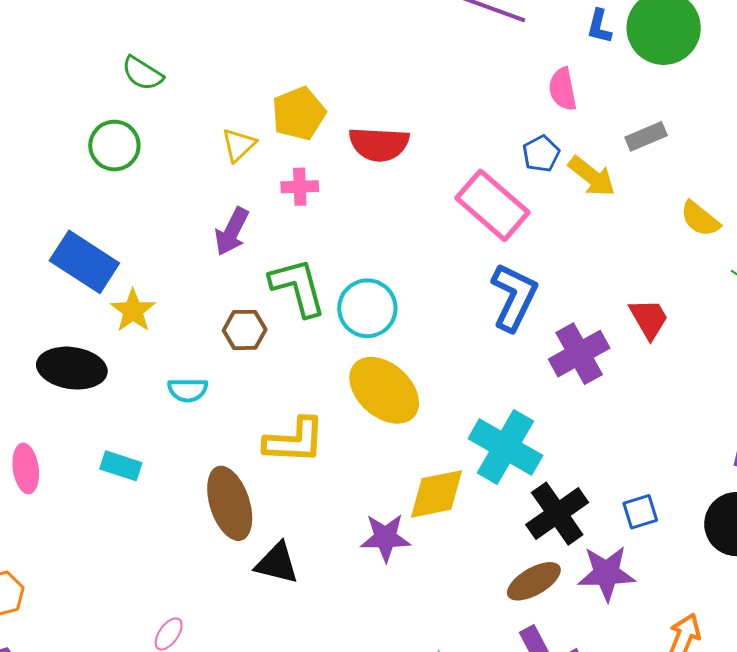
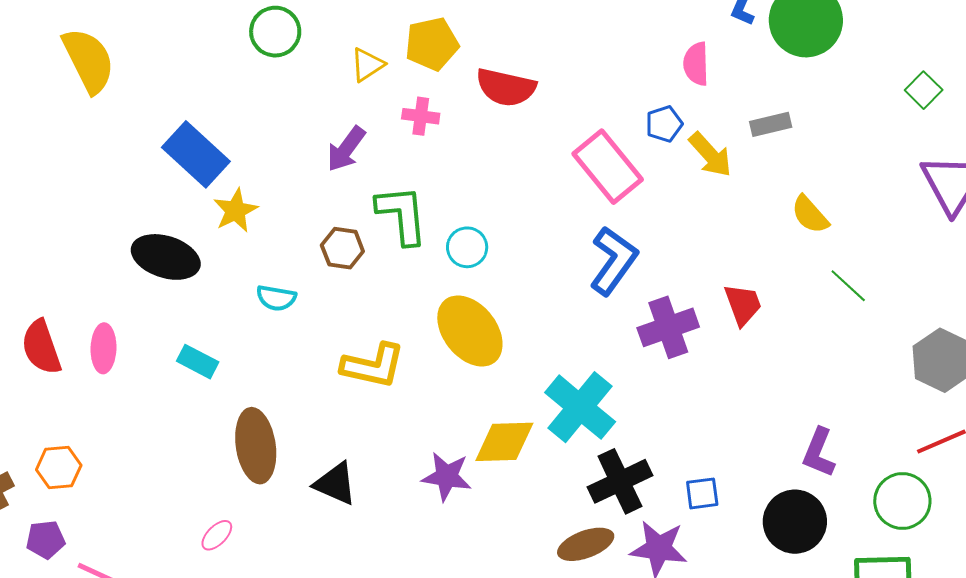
green circle: (114, 146) -> (275, 32), moved
cyan circle: (367, 308) -> (467, 247), size x0.7
brown ellipse: (230, 503) -> (256, 446), moved

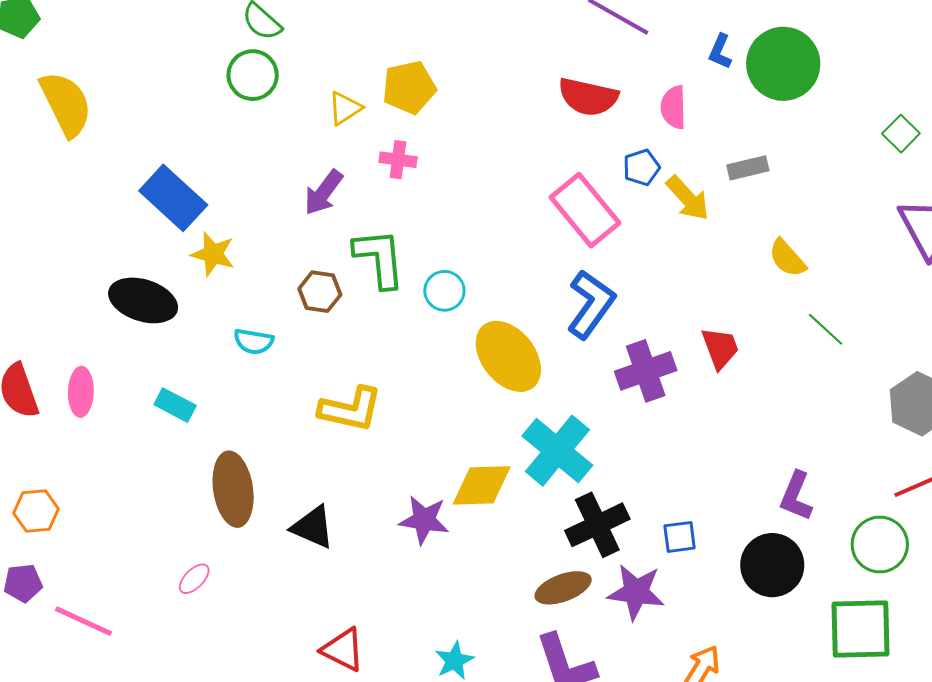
red semicircle: (506, 87) -> (588, 97), moved
yellow star: (236, 211) -> (213, 254), turned -30
yellow ellipse: (470, 331) -> (508, 356), moved

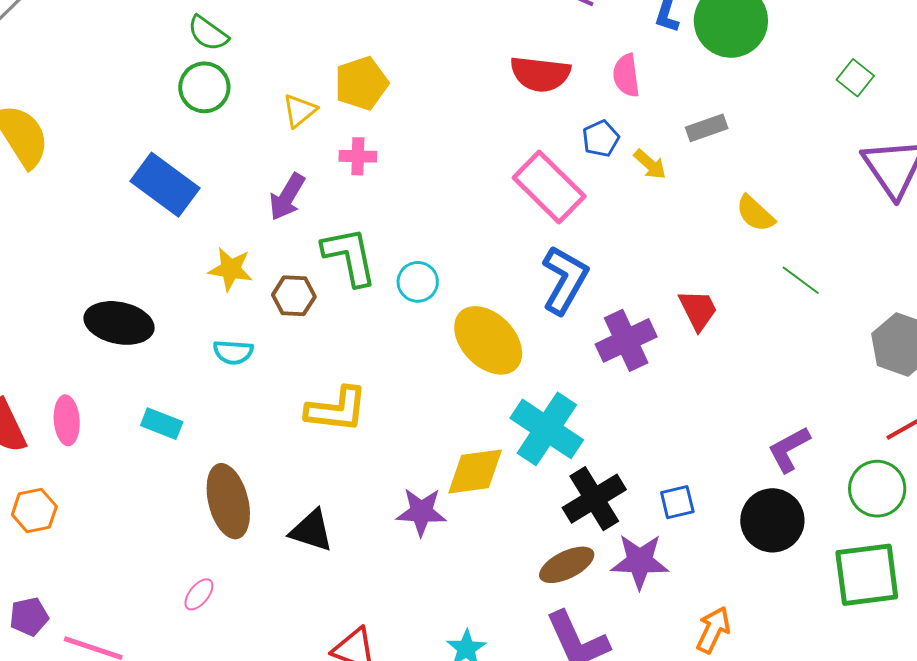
blue rectangle: (173, 198) -> (165, 185), moved
yellow arrow: (688, 198) -> (650, 164), size x0.7
yellow star: (213, 254) -> (231, 269), moved
purple L-shape: (796, 496) -> (789, 449), turned 45
orange hexagon: (36, 511) -> (34, 511), moved

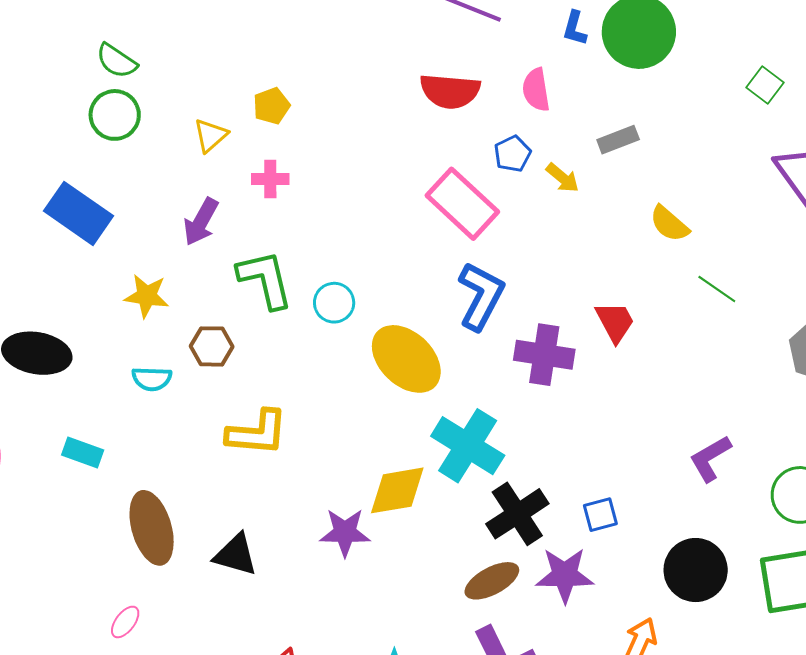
yellow pentagon: (361, 83) -> (271, 106), size x0.7
brown hexagon: (294, 296) -> (212, 346), moved
purple cross: (626, 340) -> (544, 355), turned 36
black circle: (772, 520) -> (696, 570), moved

